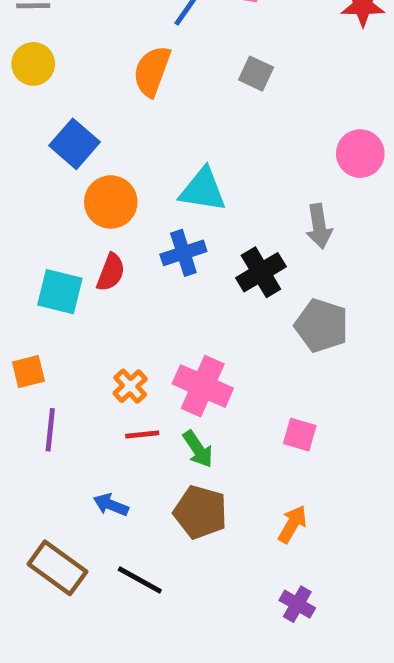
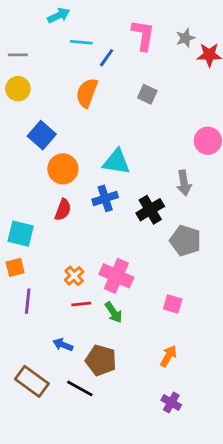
cyan square: (60, 292) -> (21, 234), moved
brown pentagon: (200, 512) -> (101, 360), moved

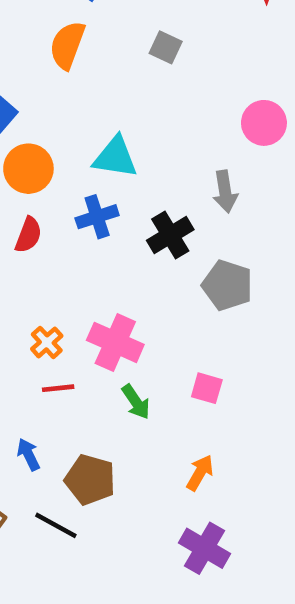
green arrow: (114, 312) -> (136, 402), moved
blue arrow: (63, 345) -> (28, 454), turned 42
purple cross: (171, 402) -> (205, 548), size x1.5

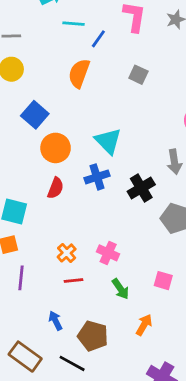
cyan triangle: (115, 157) -> (108, 141), turned 36
pink cross: (115, 342) -> (108, 253), size x0.7
orange arrow: (200, 473) -> (144, 325), moved

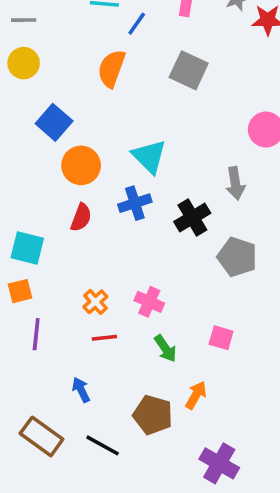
gray square: (138, 75) -> (189, 70), size x1.5
brown pentagon: (93, 336) -> (153, 415), moved

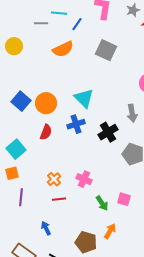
gray line: (24, 20) -> (41, 23), moved
orange semicircle: (112, 68) -> (63, 49), turned -135
blue square: (54, 122) -> (21, 101), moved
cyan square: (27, 248) -> (16, 149), turned 36
green arrow: (165, 349) -> (102, 203), moved

